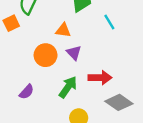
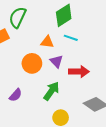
cyan line: (109, 22) -> (71, 38), moved, turned -40
red arrow: (100, 78) -> (79, 72), moved

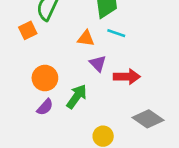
orange circle: (32, 63) -> (45, 78), moved
green arrow: (51, 91) -> (77, 97), moved

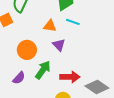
red arrow: (127, 77) -> (70, 77), moved
orange circle: (45, 78) -> (27, 50), moved

